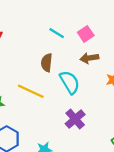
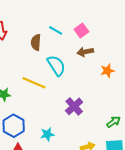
brown semicircle: (47, 63) -> (36, 42), moved
cyan semicircle: (70, 82) -> (56, 65), moved

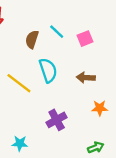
brown arrow: (85, 52) -> (86, 78), moved
orange star: (107, 71) -> (100, 108), moved

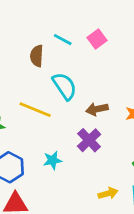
brown arrow: (86, 78) -> (97, 109), moved
cyan star: (20, 143) -> (53, 160), moved

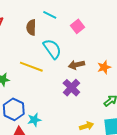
pink square: (97, 39) -> (77, 26), moved
cyan star: (53, 160) -> (34, 120), moved

